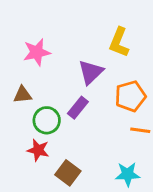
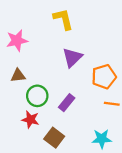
yellow L-shape: (119, 42) -> (63, 19), moved, turned 145
pink star: (37, 52) -> (17, 41), moved
purple rectangle: (78, 108) -> (67, 103), moved

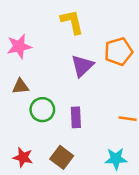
orange pentagon: (104, 77) -> (118, 52), moved
purple rectangle: (67, 103) -> (76, 117), turned -42
red star: (30, 120) -> (23, 157), moved

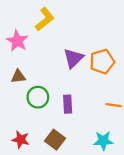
yellow L-shape: (72, 22) -> (45, 19), moved, turned 65
pink star: (19, 46) -> (17, 41), turned -30
orange pentagon: (118, 52) -> (102, 62), moved

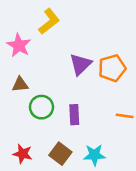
cyan star: (103, 141) -> (94, 155), moved

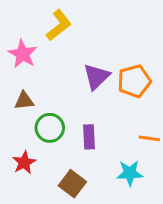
red star: (23, 154) -> (24, 163), moved, turned 30
cyan star: (94, 155) -> (130, 173), moved

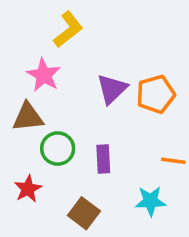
pink star: (23, 54) -> (44, 75), moved
brown triangle: (24, 101) -> (28, 117), size x1.4

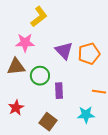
pink star: (44, 75) -> (25, 43), turned -30
purple triangle: (112, 89) -> (64, 51), turned -30
green circle: (58, 149) -> (40, 76), moved

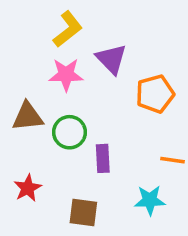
pink star: (25, 43) -> (66, 75), moved
purple triangle: (64, 51) -> (111, 59), moved
brown square: (48, 122) -> (83, 213), turned -30

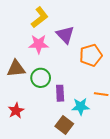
cyan star: (150, 200) -> (81, 107), moved
brown square: (83, 213) -> (64, 125), moved, turned 30

